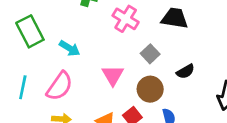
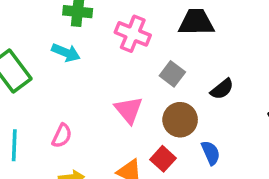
cyan arrow: (69, 48) -> (66, 53), moved
pink semicircle: (60, 86) -> (62, 136), size x0.6

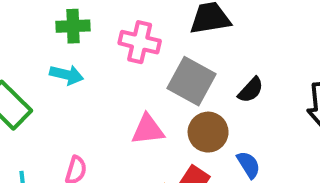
gray square: (172, 74) -> (191, 81), size x1.6
pink triangle: (129, 110) -> (148, 130), turned -48

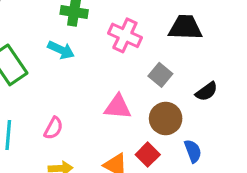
gray square: (191, 81) -> (160, 75), size x0.6

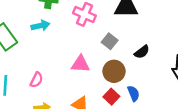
cyan arrow: (61, 50) -> (40, 26), turned -36
red square: (148, 155) -> (111, 97), moved

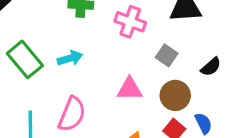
cyan arrow: (40, 26) -> (70, 58), moved
pink semicircle: (36, 80) -> (72, 114), size x1.6

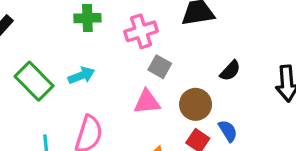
pink cross: (130, 22) -> (141, 31), turned -32
gray square: (167, 55) -> (160, 67), moved

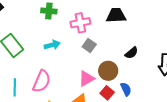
cyan arrow: (81, 75) -> (52, 45), moved
pink triangle: (147, 102) -> (86, 79), moved, turned -30

